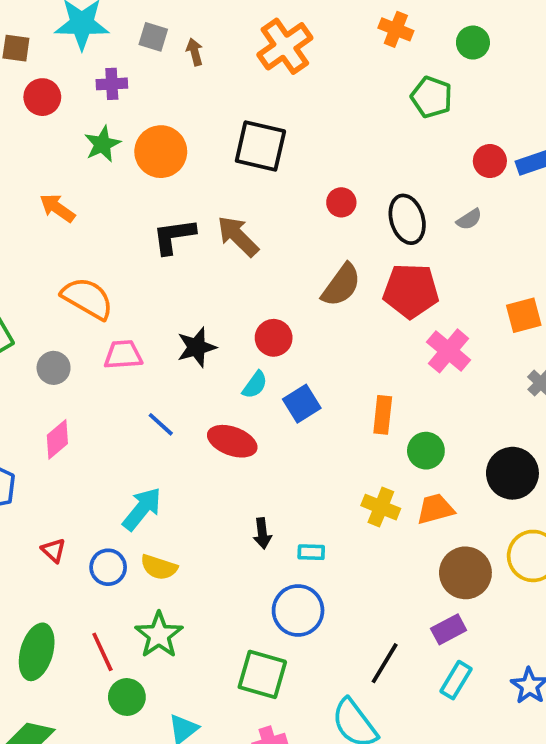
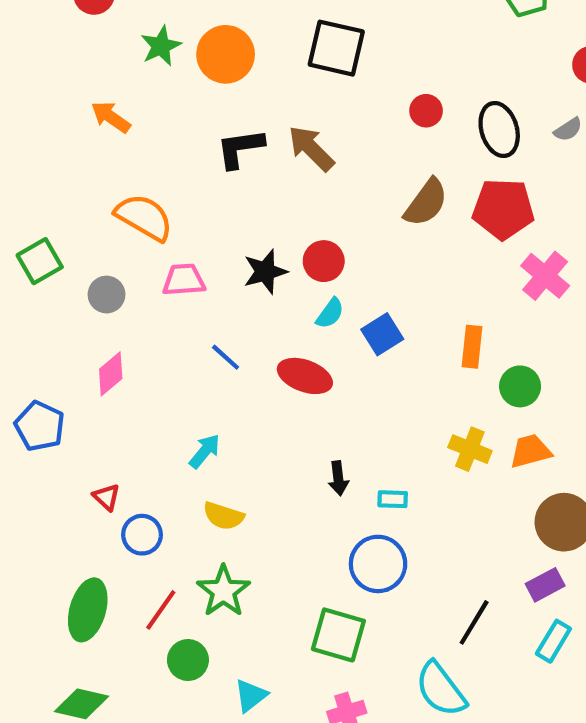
red circle: (274, 338) -> (324, 261), moved
cyan arrow: (142, 509) -> (205, 451), size x0.7
blue circle: (108, 567) -> (142, 535), moved
red line: (102, 652) -> (161, 610), turned 60

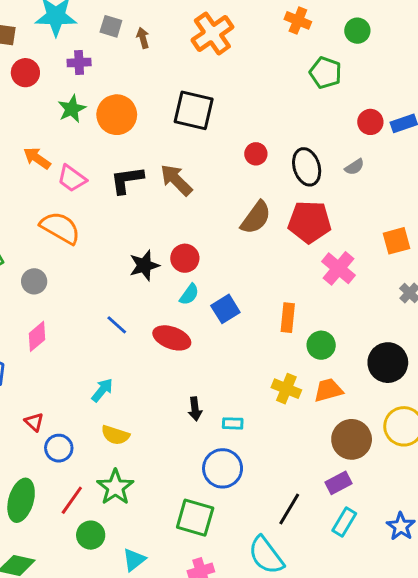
pink trapezoid: (184, 280) -> (72, 178), moved, turned -140

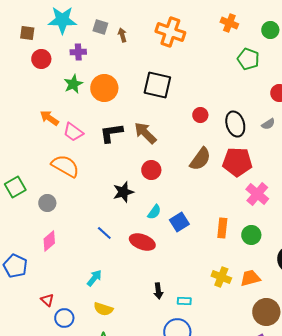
orange cross: (212, 34) -> (170, 32), turned -36
red circle: (185, 258) -> (151, 170), moved
green circle: (321, 345) -> (251, 235), moved

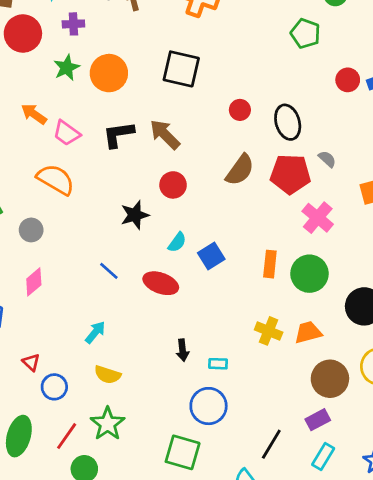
red circle: (41, 59) -> (23, 33), size x1.4
gray semicircle: (268, 124) -> (327, 159), moved, turned -104
green circle: (251, 235) -> (309, 274), size x1.4

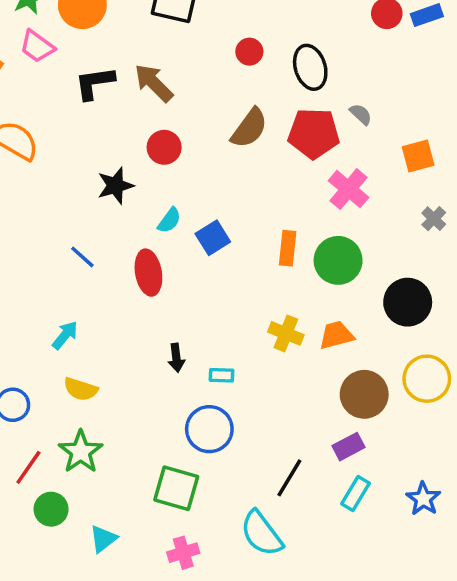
pink trapezoid: (67, 133) -> (37, 46), moved
red ellipse: (161, 283) -> (148, 273), turned 60

